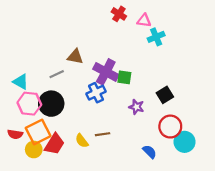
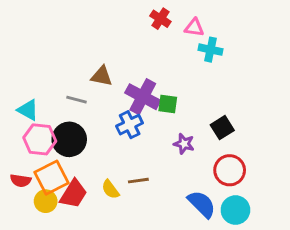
cyan cross: (156, 37) -> (210, 50), turned 35
gray line: (57, 74) -> (77, 100), turned 40
cyan circle: (185, 142) -> (235, 210), moved
blue semicircle: (150, 152) -> (202, 204), size x1.5

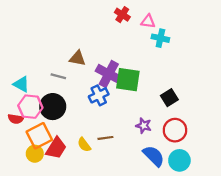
green square: (168, 104) -> (128, 80), size x1.6
purple star: (184, 144) -> (144, 126), moved
red semicircle: (21, 181) -> (16, 119), moved

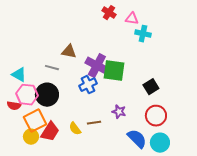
purple star: (144, 126) -> (119, 112), moved

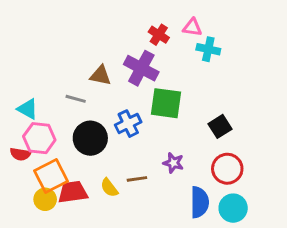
red cross: (109, 13) -> (159, 35), moved
purple cross: (97, 66) -> (141, 68), moved
black circle: (47, 95) -> (90, 138), moved
red trapezoid: (50, 132) -> (73, 192), turned -130
blue semicircle: (137, 139) -> (200, 202), turned 45

